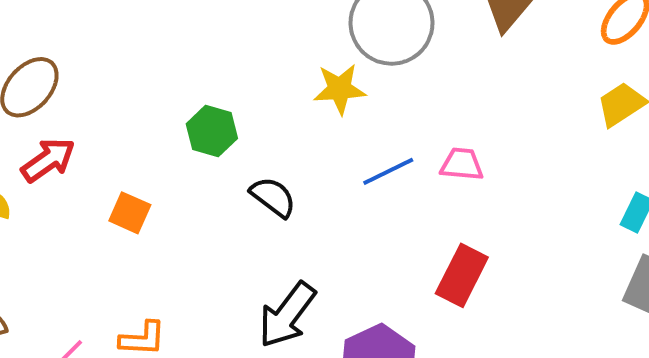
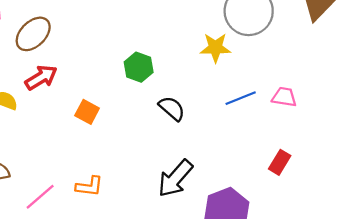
red rectangle: (462, 275) -> (280, 162), size x0.7

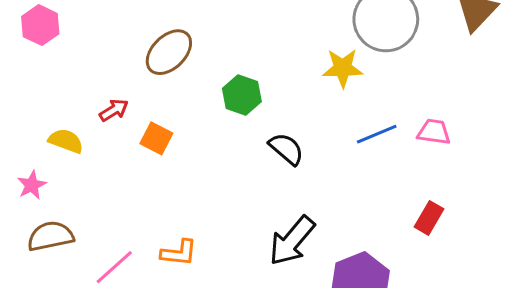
brown ellipse: (33, 34) -> (169, 52), moved
red arrow: (41, 77) -> (114, 110), size x0.7
orange square: (87, 112) -> (156, 138), moved

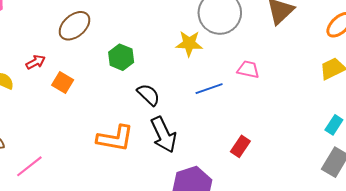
pink trapezoid: (434, 132) -> (248, 69), moved
black arrow: (292, 241) -> (164, 135), moved, turned -69
orange L-shape: (179, 253) -> (115, 138), moved, size x1.5

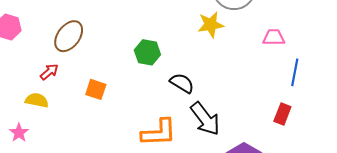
brown ellipse: (74, 26) -> (69, 36), moved
red arrow: (36, 62) -> (49, 72), moved
blue line: (209, 89) -> (295, 72), moved, turned -48

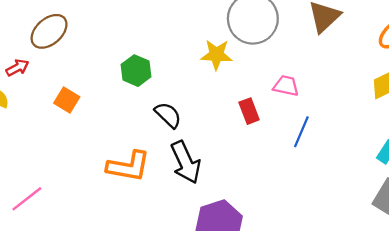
red rectangle: (282, 114) -> (249, 111), moved, turned -55

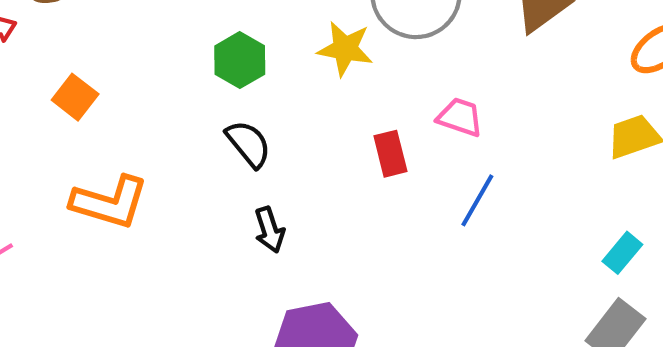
green hexagon: (136, 71) -> (240, 60), moved
black arrow: (186, 162) -> (270, 230), size x0.6
orange L-shape: (128, 166) -> (110, 202), moved

